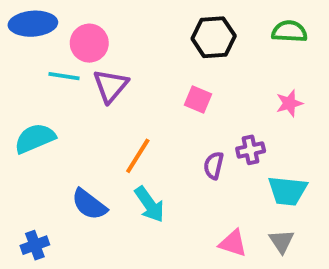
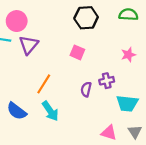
gray triangle: (282, 241) -> (135, 132), moved
pink triangle: (233, 243) -> (109, 133), moved

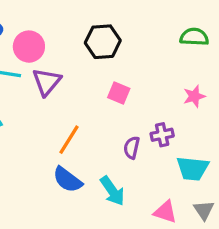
black hexagon: (86, 18) -> (103, 42), moved
blue semicircle: (17, 111) -> (67, 180), moved
cyan arrow: (50, 111) -> (112, 191), moved

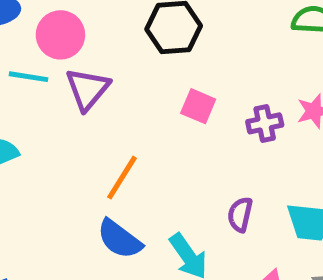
purple cross: (162, 135) -> (265, 123), moved
purple semicircle: (132, 148) -> (240, 214), moved

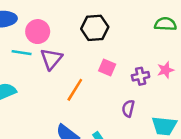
orange line: (122, 178) -> (75, 90), moved
purple semicircle: (240, 214) -> (128, 108), moved

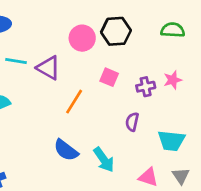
black hexagon: (95, 28) -> (116, 31), moved
pink circle: (38, 32) -> (82, 38), moved
purple triangle: (51, 59) -> (48, 68), turned -40

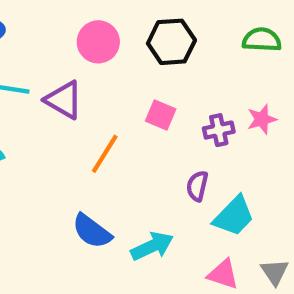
pink circle: (82, 38) -> (98, 42), moved
cyan trapezoid: (171, 141) -> (234, 216), moved, turned -52
cyan arrow: (104, 160) -> (152, 246), turned -80

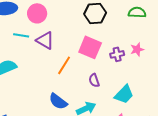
pink circle: (98, 42) -> (37, 13), moved
pink square: (161, 115) -> (90, 47), size x1.6
purple semicircle: (197, 186) -> (94, 80), moved, turned -32

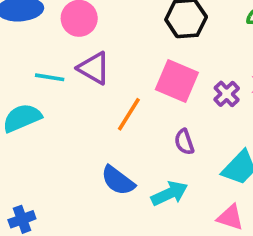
cyan line: (21, 35) -> (50, 77), moved
purple cross: (117, 54) -> (227, 94), turned -32

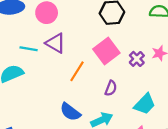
pink square: (177, 81) -> (106, 51), turned 30
purple semicircle: (184, 142) -> (111, 88), turned -140

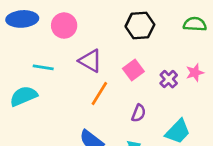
purple triangle: (56, 43) -> (90, 61), moved
pink square: (106, 51) -> (133, 70), size x0.7

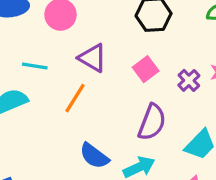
orange line: (99, 94) -> (75, 98), moved
purple semicircle: (139, 113) -> (152, 122), size x1.6

